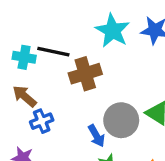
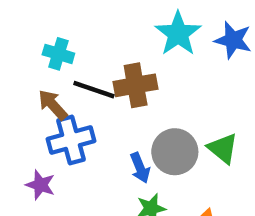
black line: (53, 52) -> (94, 90), moved
blue cross: (42, 121) -> (71, 140), size x1.5

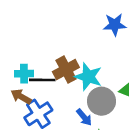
cyan star: (178, 34) -> (88, 77), moved
cyan cross: (58, 54) -> (24, 74), moved

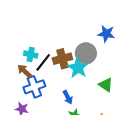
black line: (42, 80) -> (43, 62), turned -66
gray circle: (101, 101) -> (86, 53), moved

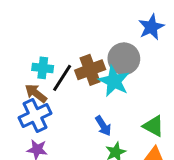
blue star: (106, 34) -> (151, 27), turned -30
green triangle: (106, 85) -> (154, 126), moved
blue cross: (34, 87) -> (35, 115), moved

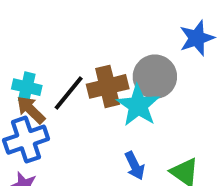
cyan cross: (43, 68) -> (27, 87), moved
blue arrow: (103, 126) -> (135, 166), moved

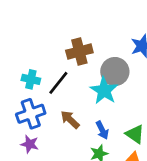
brown cross: (108, 86) -> (79, 51), moved
brown arrow: (31, 110) -> (70, 120), moved

